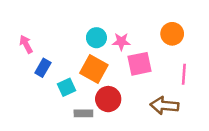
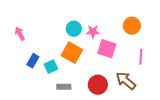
pink square: (140, 64) -> (107, 49), turned 30
blue rectangle: (43, 68) -> (33, 61), moved
red circle: (108, 99) -> (98, 85), moved
brown arrow: (164, 106) -> (126, 81), turned 35

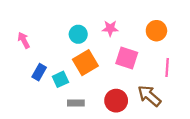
cyan circle: (74, 29) -> (78, 34), moved
pink star: (93, 32) -> (110, 28), moved
orange square: (72, 53) -> (85, 63), turned 30

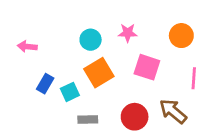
pink arrow: (24, 40) -> (27, 47), turned -56

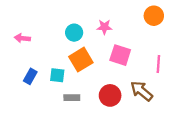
orange circle: (181, 36) -> (154, 16), moved
blue rectangle: (45, 84) -> (30, 76), moved
cyan square: (70, 92) -> (57, 75), turned 32

